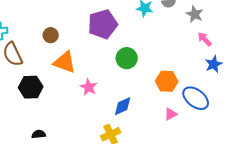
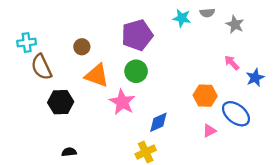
pink arrow: (205, 39) -> (232, 63), moved
green circle: (127, 58) -> (136, 71), moved
pink star: (89, 87) -> (122, 102), size x1.4

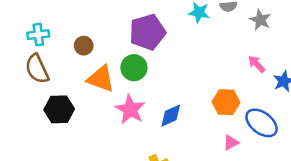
cyan cross: (27, 43) -> (38, 35), moved
green circle: (136, 71) -> (134, 68), moved
blue diamond: (158, 122) -> (171, 116), moved

